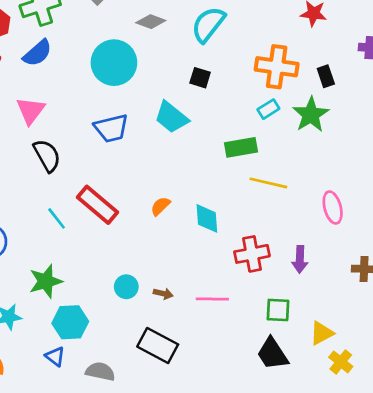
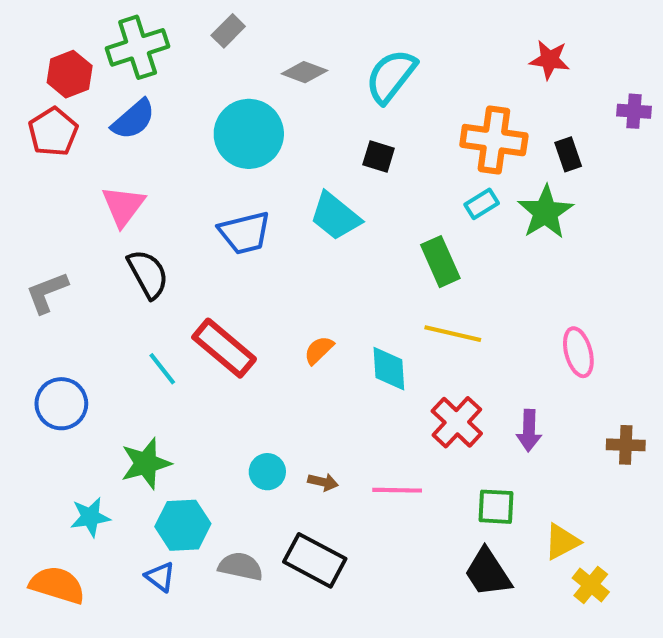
green rectangle: (241, 147) -> (440, 262), turned 76
yellow line: (268, 183) -> (453, 334), moved
red cross: (252, 254) -> (457, 422), turned -36
gray semicircle: (100, 371) -> (241, 566), moved

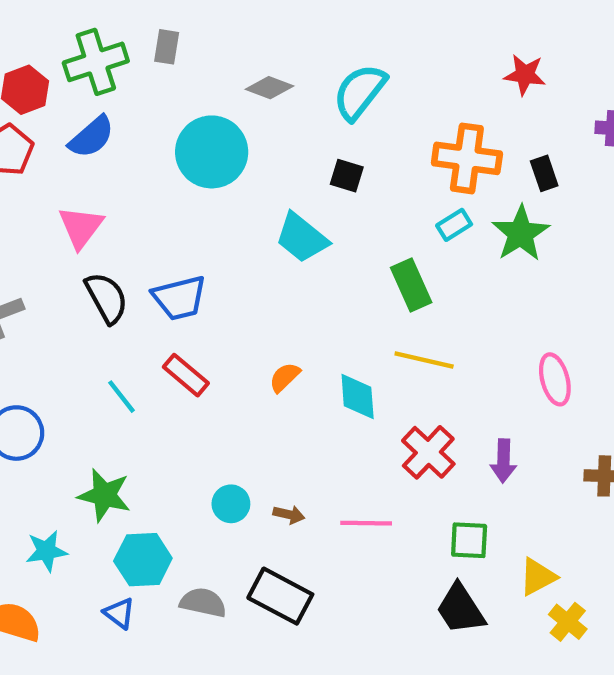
gray rectangle: (228, 31) -> (167, 47), moved, turned -36
blue trapezoid: (245, 233) -> (179, 298), moved
red rectangle: (224, 348) -> (186, 375), size x0.7
green star: (146, 463) -> (104, 495), turned 30

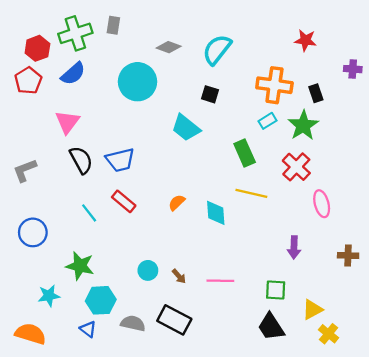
red cross: (428, 452) -> (296, 167), moved
brown arrow: (289, 515) -> (179, 276), turned 35

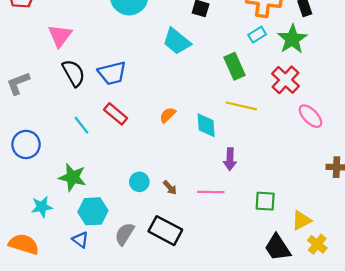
pink ellipse: (322, 204) -> (310, 116), turned -30
purple arrow: (294, 247) -> (230, 159), moved
gray semicircle: (133, 323) -> (125, 234), turned -70
black trapezoid: (271, 327) -> (278, 248), moved

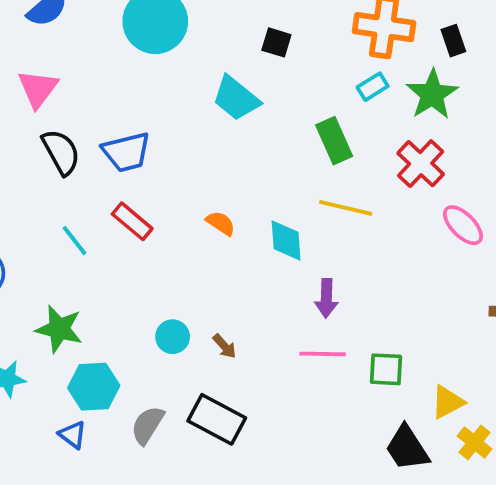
orange semicircle: (168, 115) -> (221, 223), turned 78
pink line: (211, 192) -> (323, 354), moved

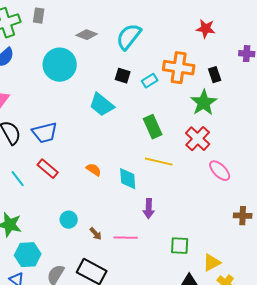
cyan rectangle: (373, 87) -> (150, 81), moved
cyan circle: (173, 337) -> (69, 220), moved
pink line: (323, 354) -> (126, 238), moved

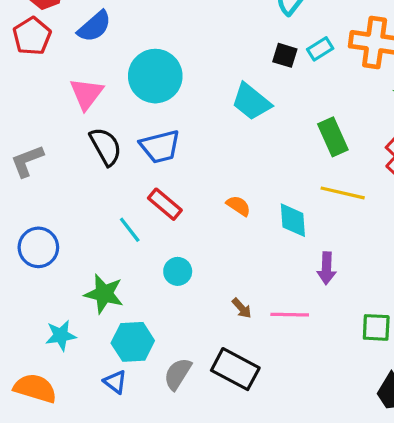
cyan circle: (60, 65) -> (155, 76), moved
cyan rectangle: (150, 81) -> (320, 49), moved
cyan line: (18, 179) -> (130, 230), moved
cyan circle: (69, 220) -> (178, 271), moved

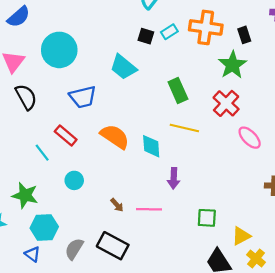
blue trapezoid: (160, 147) -> (83, 97), moved
orange semicircle: (238, 206) -> (115, 137), size x1.8

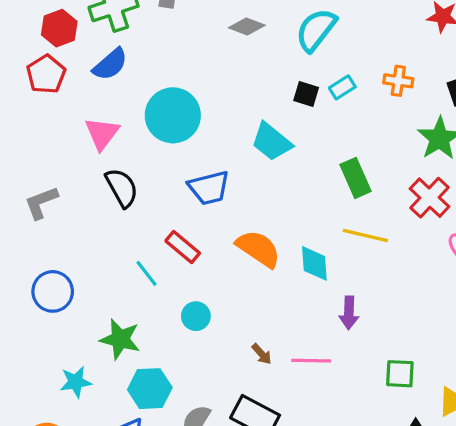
orange cross: (206, 27) -> (398, 81), size x0.6

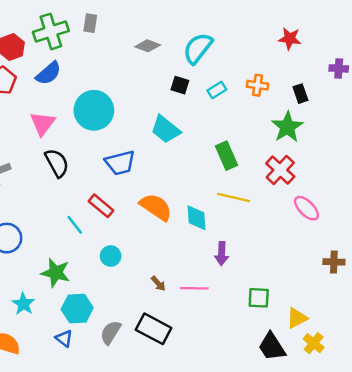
black square: (306, 94) -> (180, 85), moved
cyan star: (76, 382) -> (23, 304), turned -30

